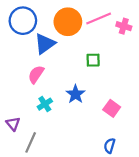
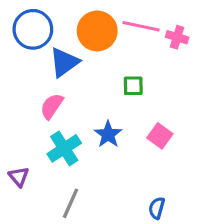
pink line: (99, 18) -> (141, 26), turned 35
cyan cross: (45, 104) -> (64, 148), size x1.5
pink square: (112, 108) -> (160, 136), moved
gray line: (31, 142) -> (71, 203), moved

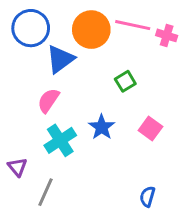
green square: (133, 86) -> (125, 81), turned -30
gray line: (71, 203) -> (45, 192), moved

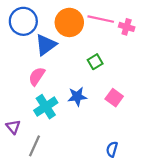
blue star: (102, 127) -> (77, 97), turned 30

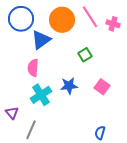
pink line: (101, 19) -> (90, 17), turned 45
pink semicircle: (37, 76) -> (33, 68), turned -30

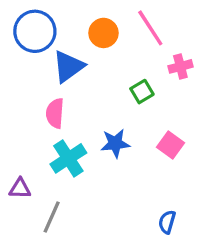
orange circle: (62, 20) -> (103, 33), size x0.7
pink cross: (113, 24) -> (180, 66), moved, turned -32
purple triangle: (12, 113) -> (20, 189), turned -48

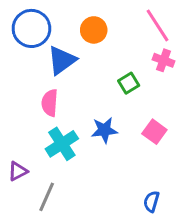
pink line: (150, 28) -> (157, 25), moved
pink cross: (180, 66) -> (164, 60), turned 35
purple triangle: (20, 189) -> (18, 171), turned -30

